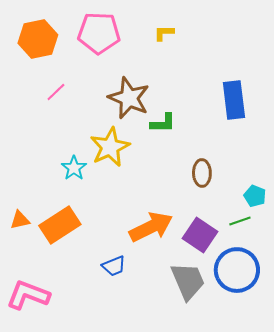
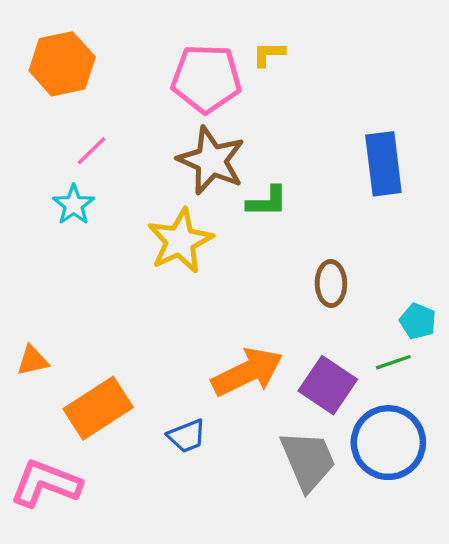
pink pentagon: (99, 33) -> (206, 79), moved
cyan star: (74, 168) -> (74, 205), moved
orange rectangle: (60, 225) -> (98, 408), moved

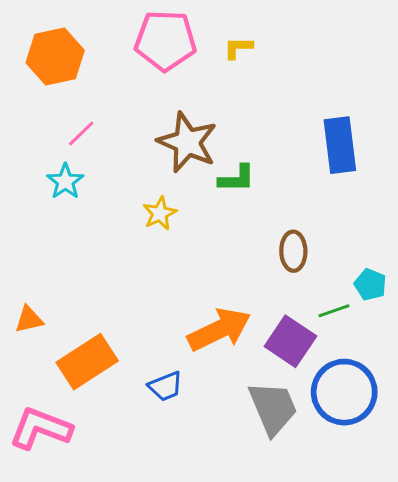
pink pentagon: (206, 79) -> (166, 41), moved
yellow star: (180, 241) -> (160, 213), size x0.6
green line: (393, 362) -> (334, 311), moved

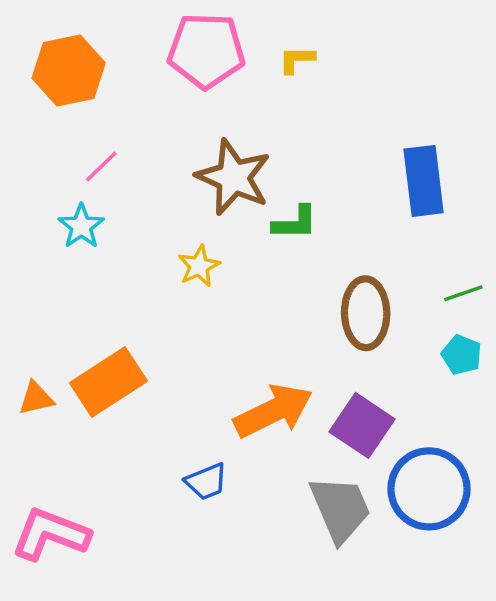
brown ellipse: (293, 251) -> (366, 313), size x1.4
green line: (334, 311) -> (463, 293), moved
orange rectangle: (87, 362) -> (108, 382), moved

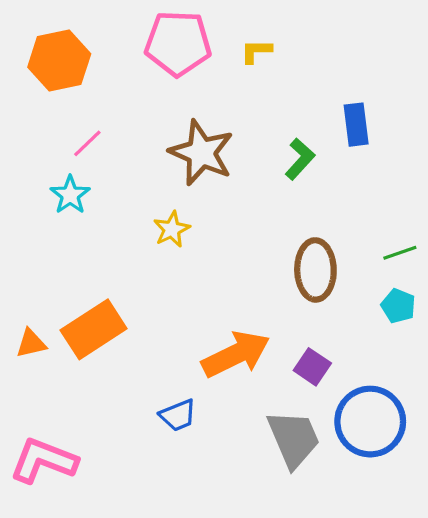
blue rectangle: (424, 181) -> (356, 125), moved, size x0.7
green L-shape: (295, 223) -> (300, 159), moved, turned -48
purple square: (362, 425) -> (312, 367), size x0.7

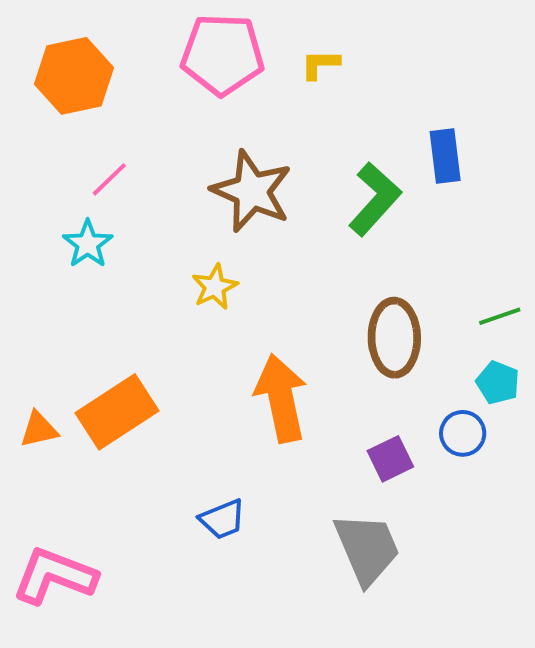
green L-shape: (300, 159) -> (375, 199), size x1.4
orange arrow: (236, 354) -> (281, 398), moved, turned -76
purple square: (312, 367) -> (390, 459), turned 30
blue circle: (370, 422) -> (463, 433), moved, size x0.5

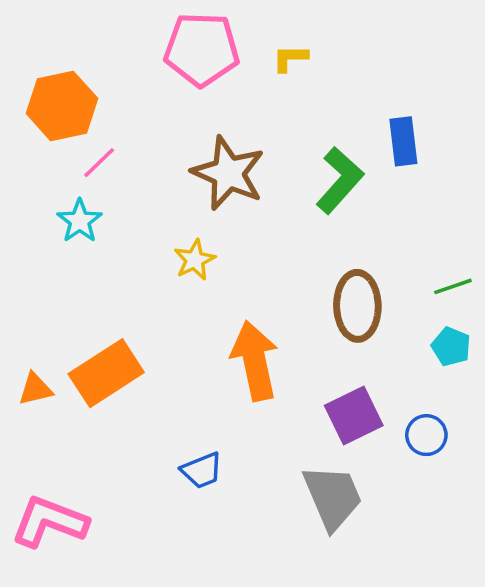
orange hexagon: (74, 76) -> (62, 106), moved
blue circle: (463, 433) -> (426, 435), moved
purple square: (390, 459) -> (354, 416), size x1.4

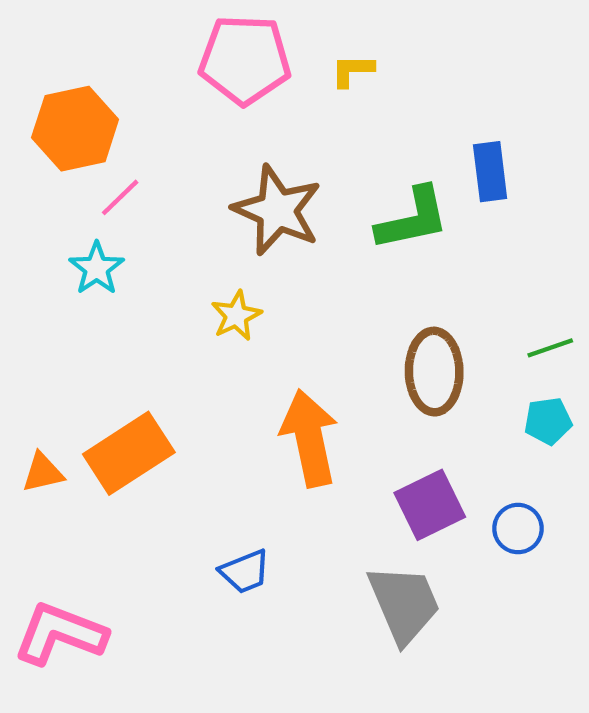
green L-shape: (340, 180) -> (413, 219), turned 36
cyan pentagon: (451, 347) -> (548, 421), turned -30

